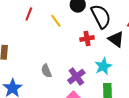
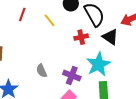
cyan star: (103, 66) -> (98, 64), size x1.4
purple cross: (76, 77) -> (72, 75), turned -30

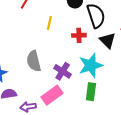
yellow line: (49, 20) -> (49, 23), moved, turned 40
gray semicircle: (42, 71) -> (34, 61), size x1.5

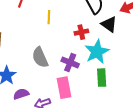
red cross: (79, 35) -> (81, 32), moved
pink rectangle: (52, 95) -> (64, 88), turned -55

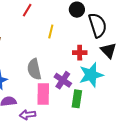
green rectangle: (102, 78) -> (77, 99), moved
pink rectangle: (64, 88) -> (43, 94), moved

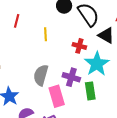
red cross: (80, 53) -> (79, 46), turned 32
gray semicircle: (34, 69) -> (41, 75), turned 45

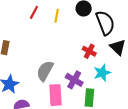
yellow line: (46, 34) -> (57, 16), moved
cyan star: (97, 64) -> (102, 73), size x0.7

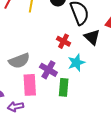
gray semicircle: (45, 71) -> (19, 61), turned -140

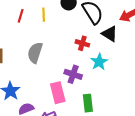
gray semicircle: (19, 61) -> (35, 53), moved, turned 140
green rectangle: (64, 87) -> (88, 103), moved

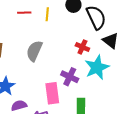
red line: (21, 16) -> (24, 13), turned 64
cyan star: (99, 62) -> (97, 67), size x1.4

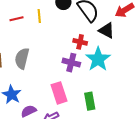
gray semicircle: (34, 51) -> (22, 58), moved
purple cross: (70, 77) -> (71, 63), moved

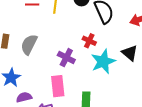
black triangle: (107, 30) -> (130, 53), moved
purple cross: (71, 63) -> (66, 58), moved

